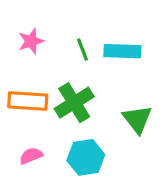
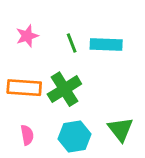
green triangle: (137, 119) -> (120, 129), moved
pink semicircle: (31, 156) -> (27, 135), turned 102

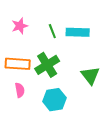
green triangle: (120, 129) -> (90, 75), moved
pink semicircle: (27, 135) -> (20, 90), moved

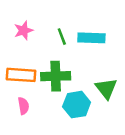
green cross: (47, 65) -> (56, 76), turned 30
cyan hexagon: (54, 100) -> (77, 105), moved

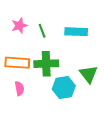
green line: (62, 37) -> (42, 31), moved

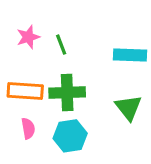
cyan rectangle: (76, 32) -> (130, 55), moved
cyan hexagon: (64, 87) -> (70, 136), moved

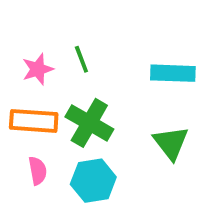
pink star: (28, 37) -> (38, 69), moved
green cross: (67, 92) -> (89, 123), turned 32

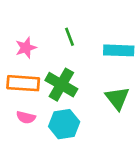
green line: (81, 59) -> (70, 37), moved
pink semicircle: (38, 171) -> (26, 117), turned 114

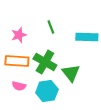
green triangle: (117, 98) -> (71, 73), moved

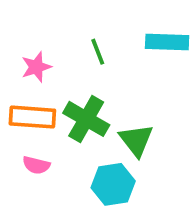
cyan rectangle: (87, 37) -> (167, 42), moved
cyan hexagon: (47, 91) -> (113, 184), moved

